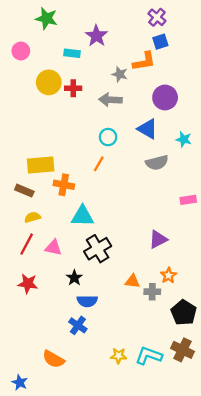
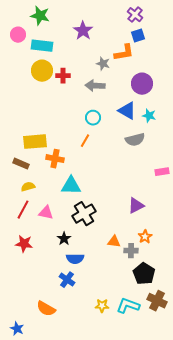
pink circle: (21, 51) -> (18, 35), moved
cyan rectangle: (72, 53) -> (42, 46), moved, size x1.5
cyan star: (184, 139) -> (149, 116), moved
black pentagon: (184, 313) -> (144, 274), moved

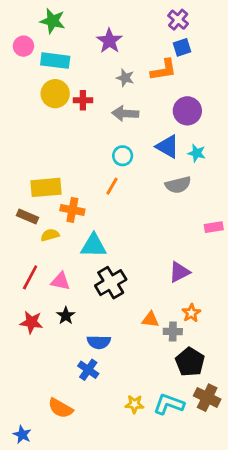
gray star: (103, 64) -> (125, 78), moved
yellow semicircle: (28, 187) -> (50, 235), moved
black star: (64, 239) -> (66, 316), moved

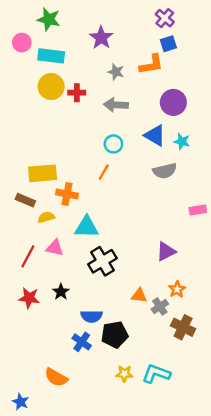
pink triangle: (60, 281) -> (55, 248), moved
gray cross: (173, 331) -> (160, 306), turned -35
black pentagon: (190, 362) -> (115, 335), moved, turned 30
brown cross: (207, 398) -> (183, 327), moved

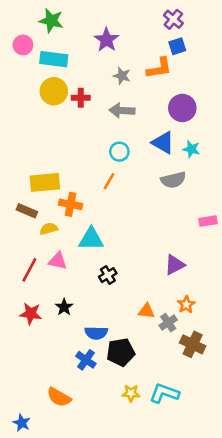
black cross: (102, 261) -> (108, 275), size x0.6

